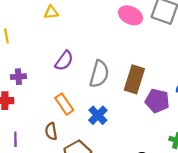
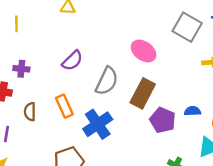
pink ellipse: (131, 15) -> (144, 51), moved
blue cross: (98, 115) -> (98, 124), size x1.4
brown semicircle: (51, 131) -> (30, 112), moved

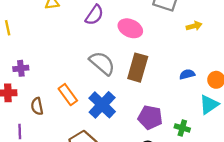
purple semicircle: (72, 61) -> (94, 15), moved
gray semicircle: (107, 81) -> (102, 63), turned -64
purple pentagon: (163, 120) -> (150, 117), moved

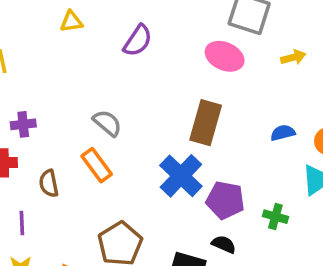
pink ellipse: (130, 28) -> (225, 56), moved
gray semicircle: (102, 63) -> (107, 123), moved, size x0.7
blue cross: (102, 105) -> (181, 176), moved

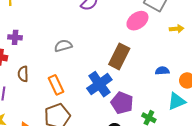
pink ellipse: (225, 56) -> (137, 21), turned -70
gray semicircle: (107, 123) -> (63, 46), turned -66
orange rectangle: (97, 165) -> (56, 85), moved

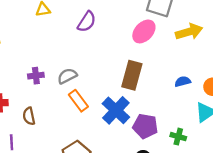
yellow arrow: (177, 29) -> (189, 32), size x1.6
purple cross: (15, 37) -> (36, 76), moved
orange rectangle: (56, 85) -> (78, 101), moved

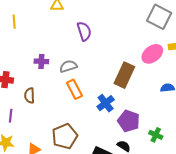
purple semicircle: (87, 22) -> (84, 31), moved, turned -60
pink ellipse: (144, 31) -> (152, 54), moved
blue cross: (116, 110) -> (106, 103), size x0.7

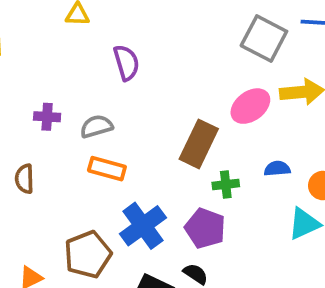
orange rectangle: (74, 89) -> (107, 169), turned -48
blue cross: (106, 103) -> (143, 226), moved, size x1.4
green cross: (156, 135) -> (226, 185), moved, turned -32

